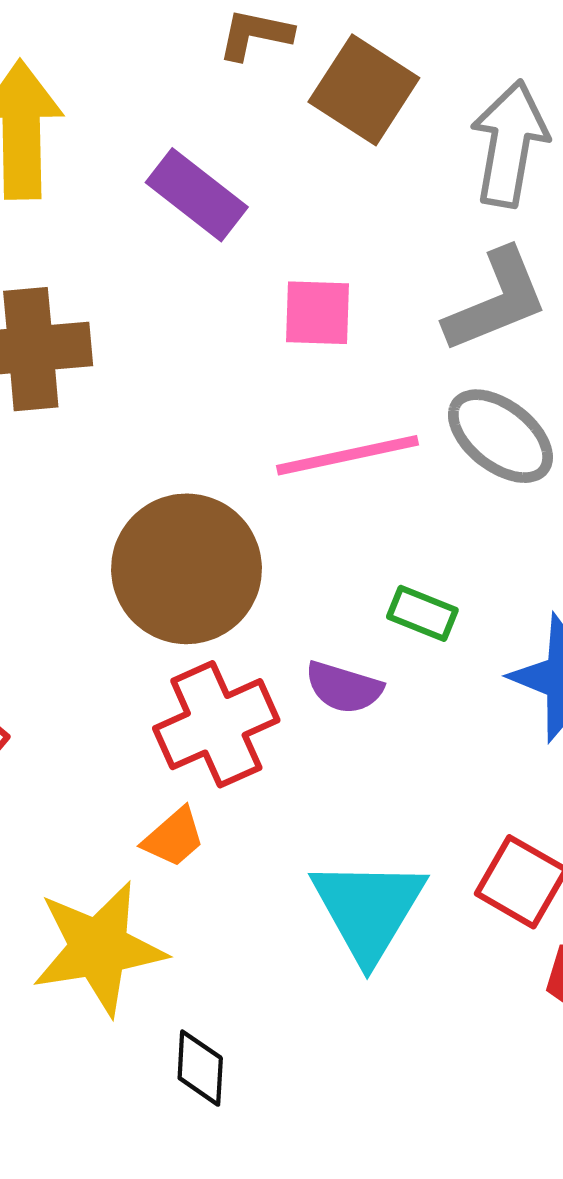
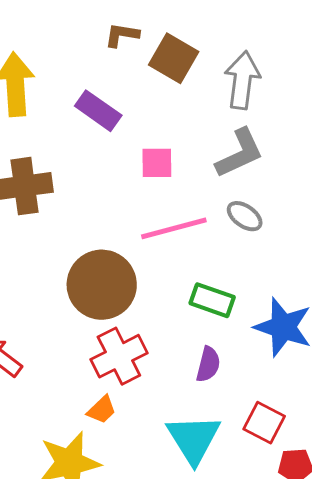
gray ellipse: (500, 436) -> (245, 216), size x0.7
green rectangle: (422, 613) -> (212, 300), size x1.4
purple semicircle: (344, 687) -> (208, 364), moved, turned -90

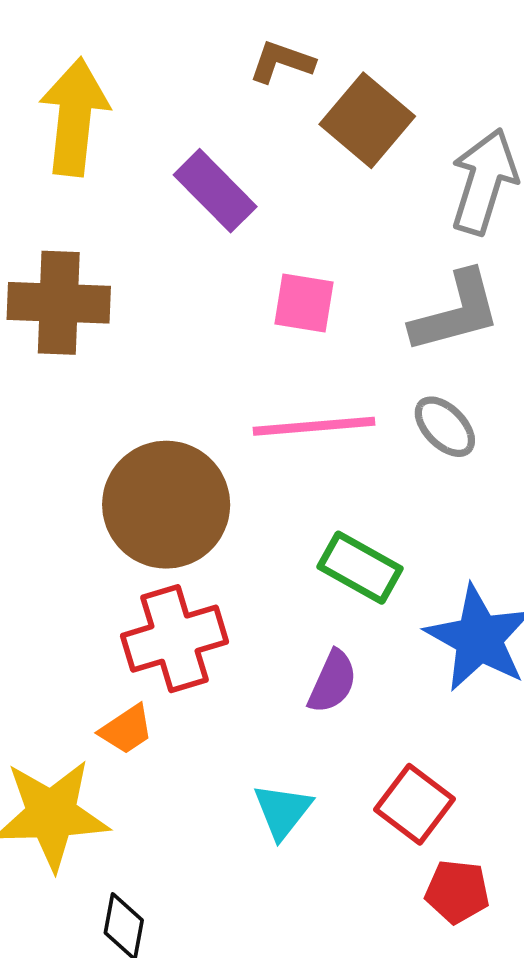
cyan triangle: (194, 439) -> (282, 811), size x0.6

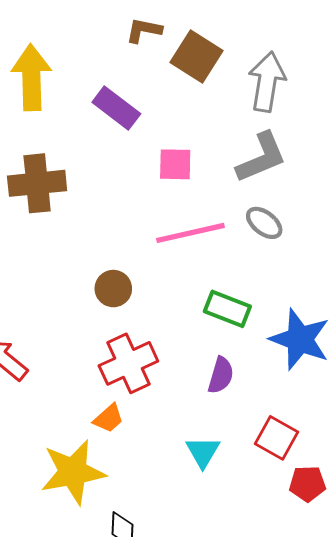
brown circle: (166, 505) -> (113, 289), size x0.5

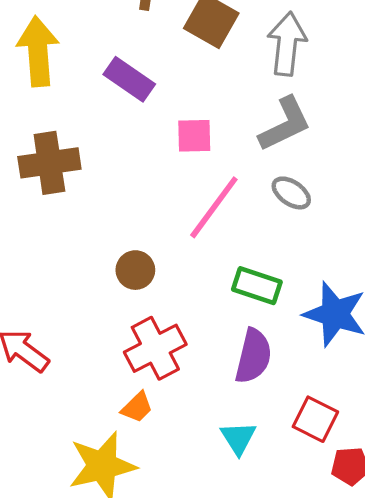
pink line: (190, 233) -> (214, 207), turned -38
purple semicircle: (221, 375) -> (253, 356), size x1.4

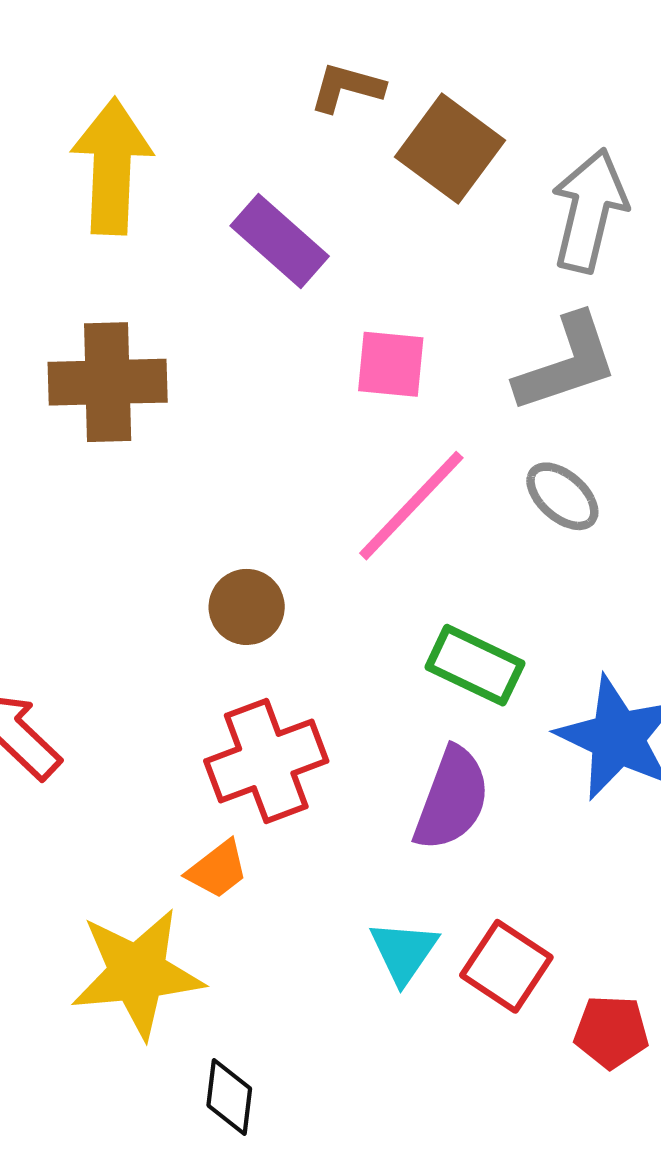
red square: (315, 419) -> (506, 966), moved

